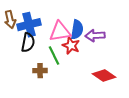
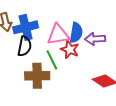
brown cross: (40, 71) -> (37, 76), size x1.6

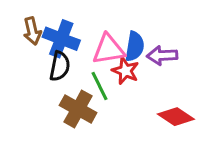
blue cross: (26, 27) -> (61, 39), turned 35
brown cross: (37, 76) -> (78, 109), turned 30

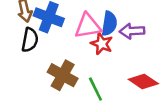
black semicircle: (60, 66) -> (30, 40), moved
green line: (99, 86) -> (95, 89), moved

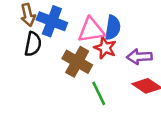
purple arrow: (132, 31) -> (139, 57), moved
brown cross: (63, 75) -> (77, 62), moved

